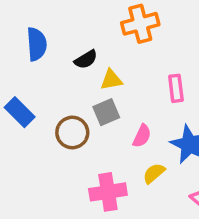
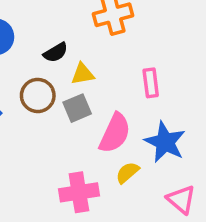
brown circle: (72, 133) -> (38, 95), moved
pink semicircle: (142, 136) -> (115, 133), size x1.6

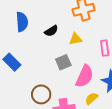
yellow triangle: (83, 74) -> (75, 39), moved
brown circle: (38, 95) -> (41, 94), moved

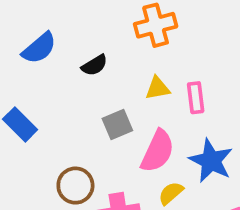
blue semicircle: (22, 22) -> (39, 48), turned 54
yellow triangle: (75, 39) -> (157, 88), moved

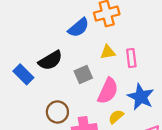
blue semicircle: (39, 48) -> (79, 28), moved
black semicircle: (95, 65) -> (50, 60), moved, size x1.5

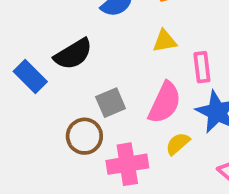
pink rectangle: (131, 58) -> (202, 67), moved
gray square: (83, 74) -> (111, 103), moved

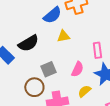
yellow triangle: (165, 41) -> (63, 36), moved
pink semicircle: (165, 103) -> (77, 69), size x0.7

